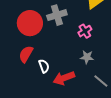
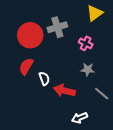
pink cross: (85, 31) -> (86, 43), turned -32
red arrow: (64, 78) -> (64, 91), turned 35

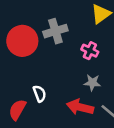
red semicircle: (26, 66) -> (17, 110), moved
red arrow: (64, 91) -> (80, 107), moved

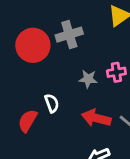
pink cross: (90, 51) -> (116, 72), moved, turned -35
gray star: (92, 83) -> (88, 79), moved

